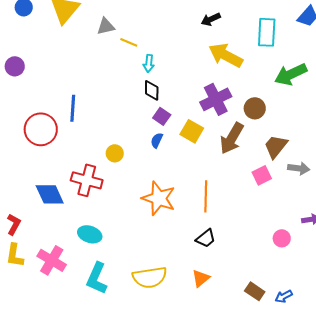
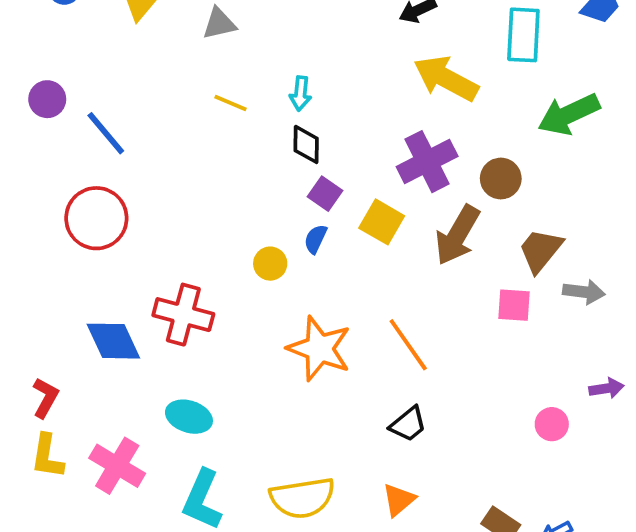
yellow line: (129, 42) -> (231, 103), moved
blue line: (73, 108) -> (106, 133), moved, turned -44
yellow circle: (115, 153) -> (270, 264), moved
pink square: (262, 175) -> (514, 305), turned 30
orange line: (206, 196) -> (408, 345), turned -36

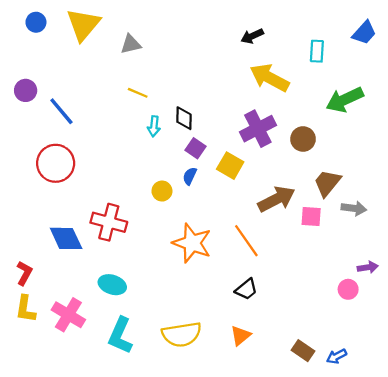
cyan rectangle: (523, 35) -> (317, 51), size x0.7
cyan arrow: (300, 93) -> (154, 126), moved
brown arrow: (457, 235) -> (276, 199), moved, turned -147
pink circle: (552, 424) -> (348, 289), moved

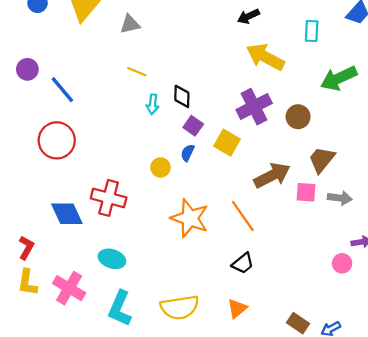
gray arrow: (354, 208) -> (340, 198), moved

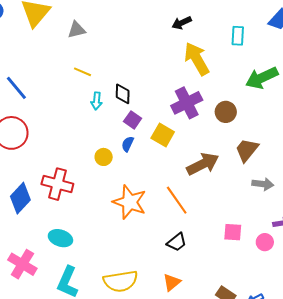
yellow arrow: (265, 57) -> (197, 59), turned 32
pink square: (306, 192) -> (233, 232), moved
blue diamond: (67, 214) -> (20, 198), turned 68

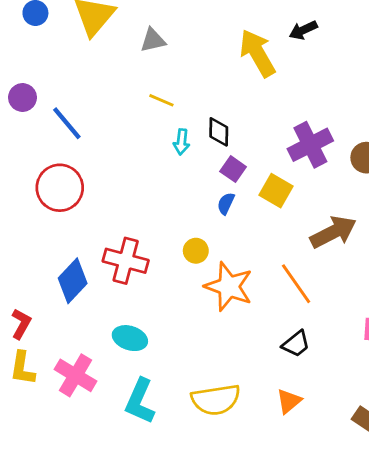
yellow arrow: (197, 59) -> (257, 53), moved
yellow circle: (104, 157) -> (196, 251), moved

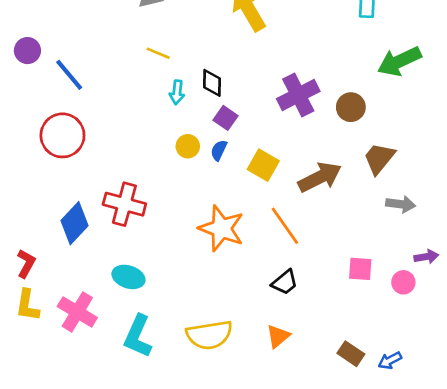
yellow square: (276, 191) -> (263, 165), moved
yellow circle: (196, 251) -> (188, 146), moved

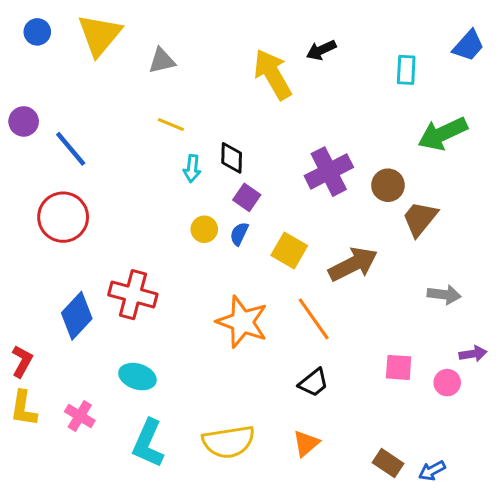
brown trapezoid: (379, 158) -> (420, 219), moved
pink cross: (77, 312) -> (80, 416), size x0.7

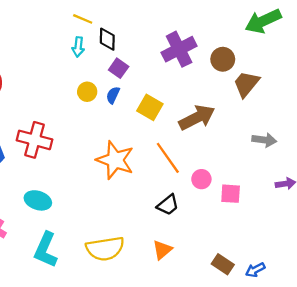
yellow line: (171, 124) -> (83, 19), moved
pink circle: (447, 383) -> (201, 179), moved

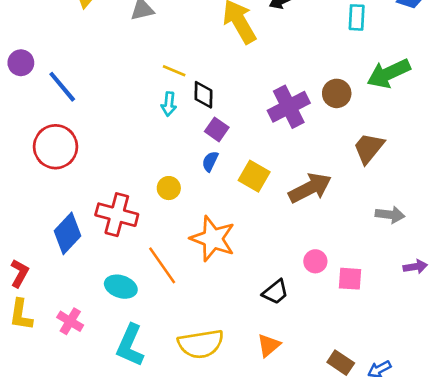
brown circle: (223, 59) -> (337, 93), moved
yellow circle: (87, 92) -> (169, 188), moved
orange line: (168, 158) -> (162, 265), moved

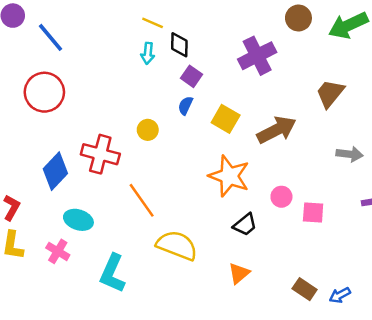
brown circle: (337, 93) -> (298, 18), moved
orange star: (213, 239) -> (229, 176), moved
cyan ellipse: (121, 287) -> (78, 220), moved
yellow semicircle: (201, 344) -> (177, 245), moved, turned -150

